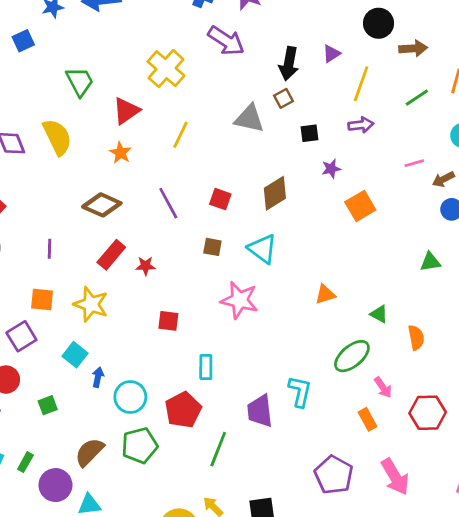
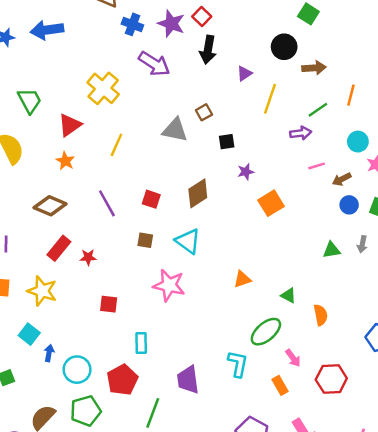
black arrow: (289, 64) -> (208, 50), moved
purple arrow: (361, 125) -> (301, 133), moved
cyan L-shape: (300, 391) -> (238, 364), moved

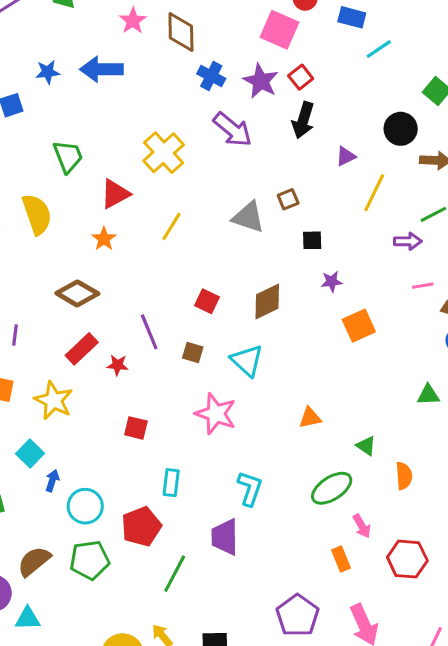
purple line: (107, 203) -> (149, 332), moved
cyan L-shape: (238, 364) -> (250, 489), moved

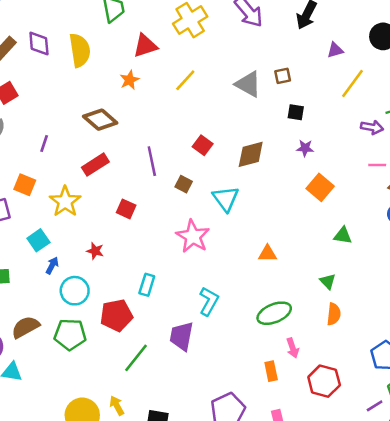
orange square: (359, 326) -> (320, 187), turned -36
red star: (118, 365) -> (95, 251), moved
green triangle: (428, 395) -> (343, 236), moved
red square: (136, 428) -> (126, 209), moved
green triangle: (366, 446) -> (328, 281), moved

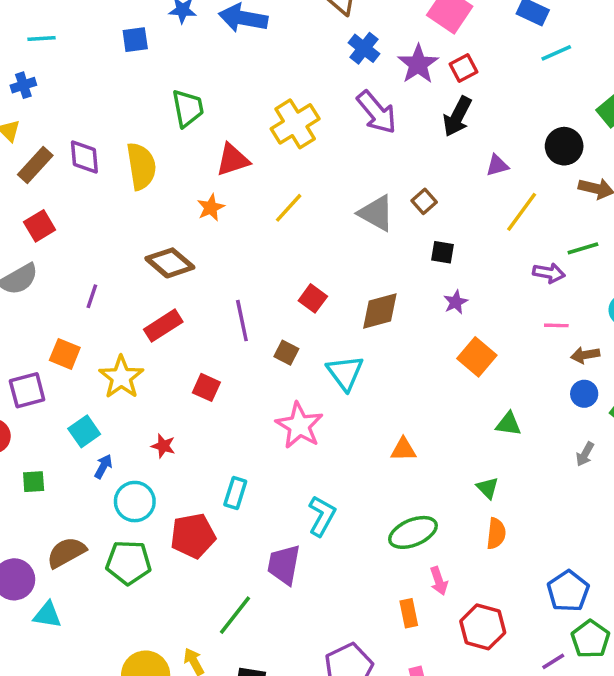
brown square: (283, 76) -> (424, 201), turned -30
purple star: (305, 148) -> (456, 302), turned -30
green line: (136, 358) -> (235, 615), moved

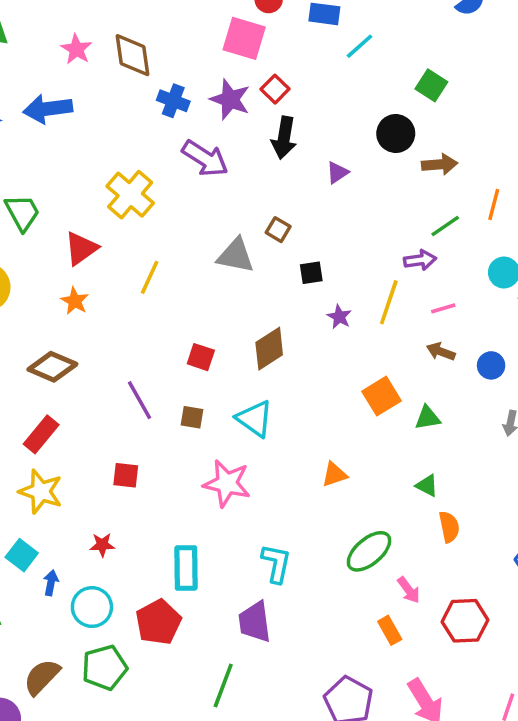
yellow line: (522, 212) -> (389, 302), moved
red rectangle: (163, 326) -> (41, 434), moved
brown arrow: (585, 355) -> (441, 352), moved, turned 48
orange square: (477, 357) -> (381, 396), moved, turned 36
cyan rectangle: (235, 493) -> (186, 568), size x1.4

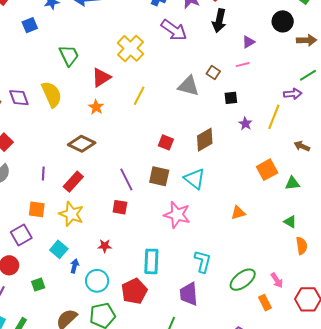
pink line: (443, 308) -> (243, 65), moved
purple line: (139, 400) -> (126, 179), moved
brown square: (192, 417) -> (159, 176), size x1.5
green ellipse: (369, 551) -> (243, 280), moved

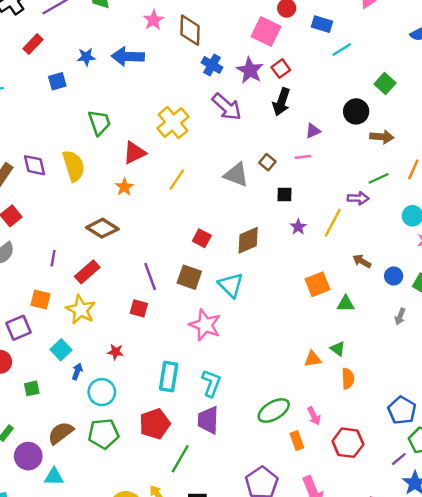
orange triangle: (238, 213) -> (313, 359), moved
cyan L-shape: (203, 261) -> (211, 383), moved
red pentagon: (134, 291) -> (155, 424), moved

